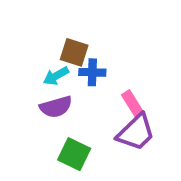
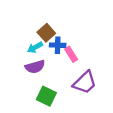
brown square: (74, 52) -> (46, 33), turned 30
pink rectangle: (132, 103) -> (71, 54), moved

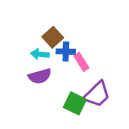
cyan arrow: (35, 47) -> (40, 54), turned 35
green square: (46, 96) -> (75, 103), moved

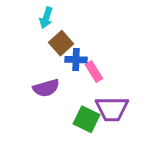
cyan arrow: (40, 54) -> (46, 18), moved, turned -78
purple trapezoid: (97, 94) -> (112, 109), turned 44

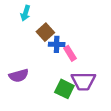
cyan arrow: (46, 18) -> (25, 13), moved
purple semicircle: (46, 88) -> (19, 76), moved

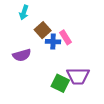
pink rectangle: (70, 53) -> (66, 37), moved
purple semicircle: (19, 76) -> (22, 55), moved

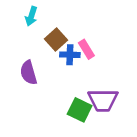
purple semicircle: (22, 55) -> (29, 73), turned 90

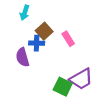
blue cross: (70, 55) -> (37, 43), moved
purple trapezoid: (103, 100) -> (81, 79), turned -30

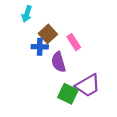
purple semicircle: (22, 57) -> (58, 62), moved

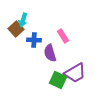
cyan arrow: (27, 14) -> (23, 20), moved
brown square: (48, 34) -> (16, 29), moved

